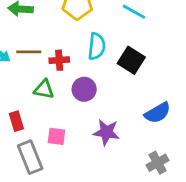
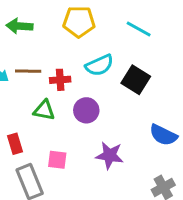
cyan semicircle: (97, 46) -> (99, 65), turned 60
blue semicircle: (158, 113) -> (163, 135), turned 56

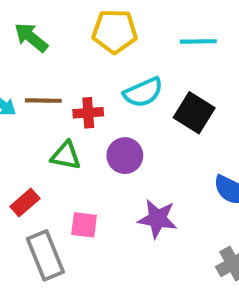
green arrow: (19, 26) -> (31, 37), turned 35
cyan line: (139, 29) -> (198, 41), turned -30
red rectangle: (15, 144) -> (25, 202), turned 66

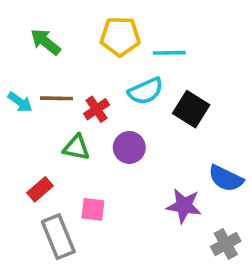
cyan line: (198, 41) -> (169, 53), moved
red cross: (88, 113) -> (96, 109), turned -30
purple star: (157, 219) -> (184, 206), moved

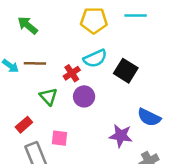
yellow pentagon: (120, 36) -> (94, 20), moved
cyan line: (169, 53) -> (136, 15), moved
red cross: (96, 109) -> (72, 73), moved
green triangle: (76, 147) -> (48, 96), turned 36

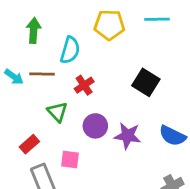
green arrow: (28, 25) -> (34, 30), turned 55
cyan semicircle: (95, 58) -> (70, 50), moved, turned -50
purple circle: (84, 96) -> (95, 126), moved
purple star: (121, 136) -> (128, 136), moved

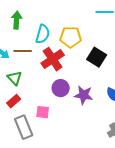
yellow pentagon: (109, 25) -> (71, 37), moved
red cross: (84, 85) -> (53, 59), size x1.6
green triangle: (57, 112) -> (15, 78), moved

